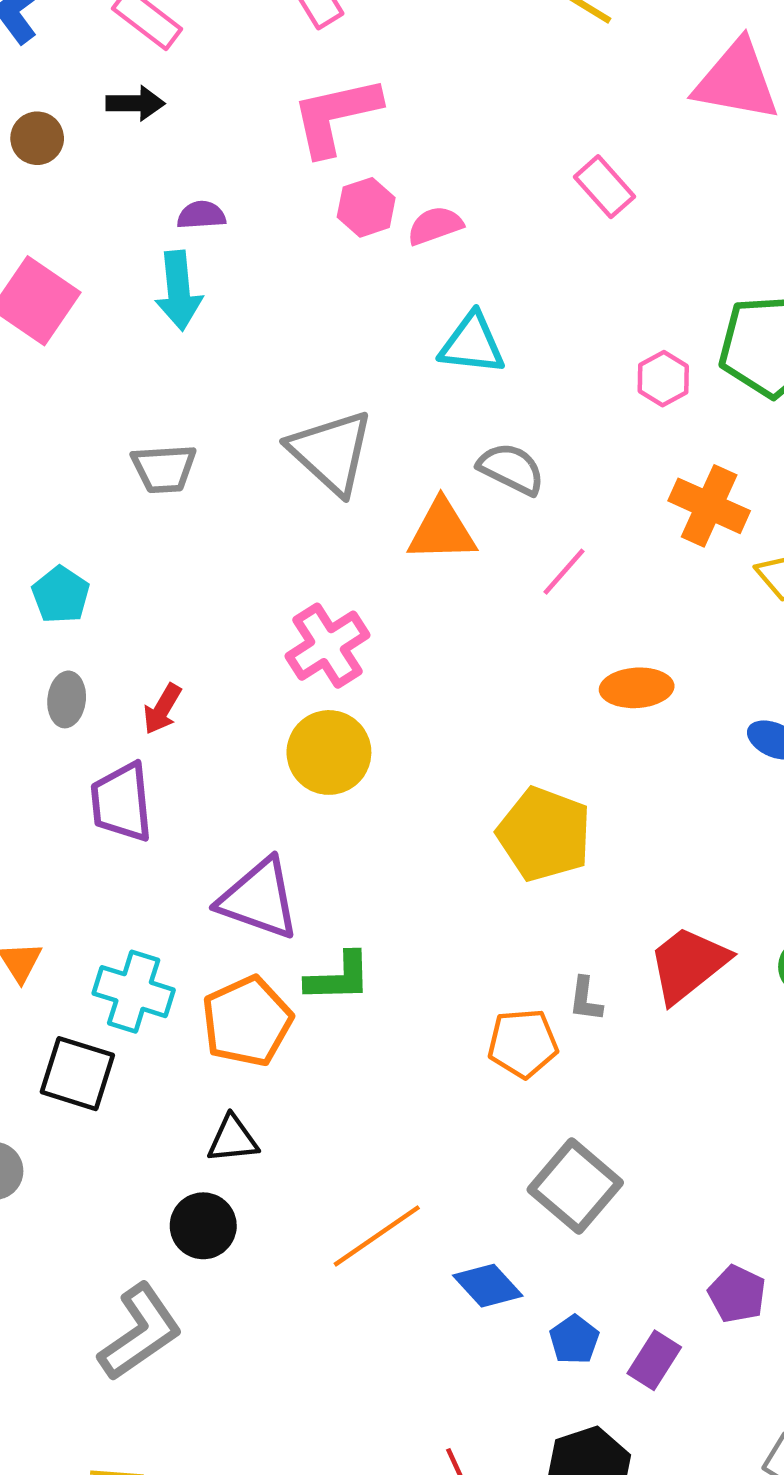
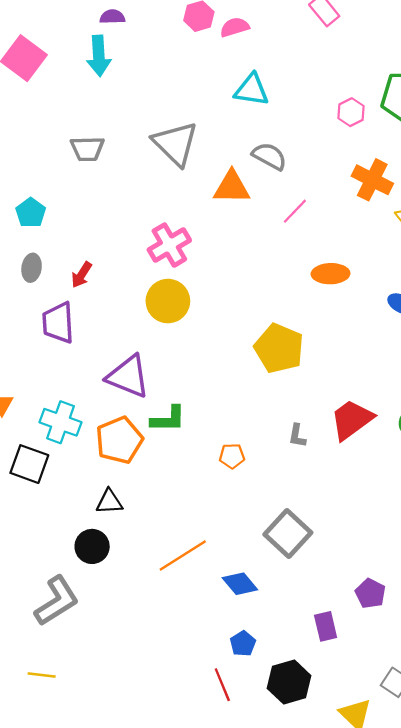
orange pentagon: (523, 1043) -> (232, 456), moved, size x0.7
blue pentagon: (574, 1340) -> (243, 644), moved
purple rectangle: (654, 1360) -> (326, 626), turned -48

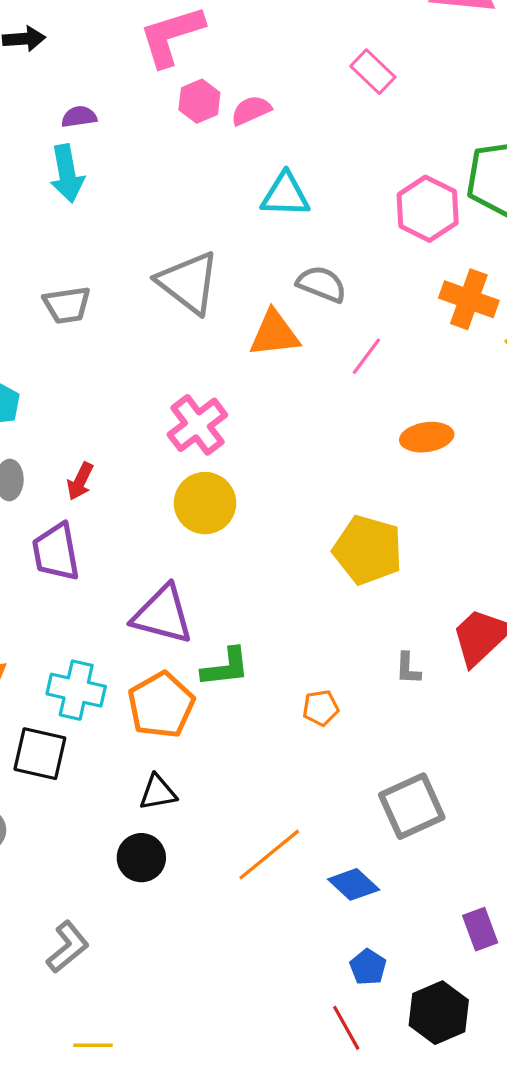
pink hexagon: (351, 112) -> (428, 209), size x1.6
gray square: (288, 533) -> (412, 806), turned 30
gray L-shape: (57, 601) -> (68, 947), moved, size x0.7

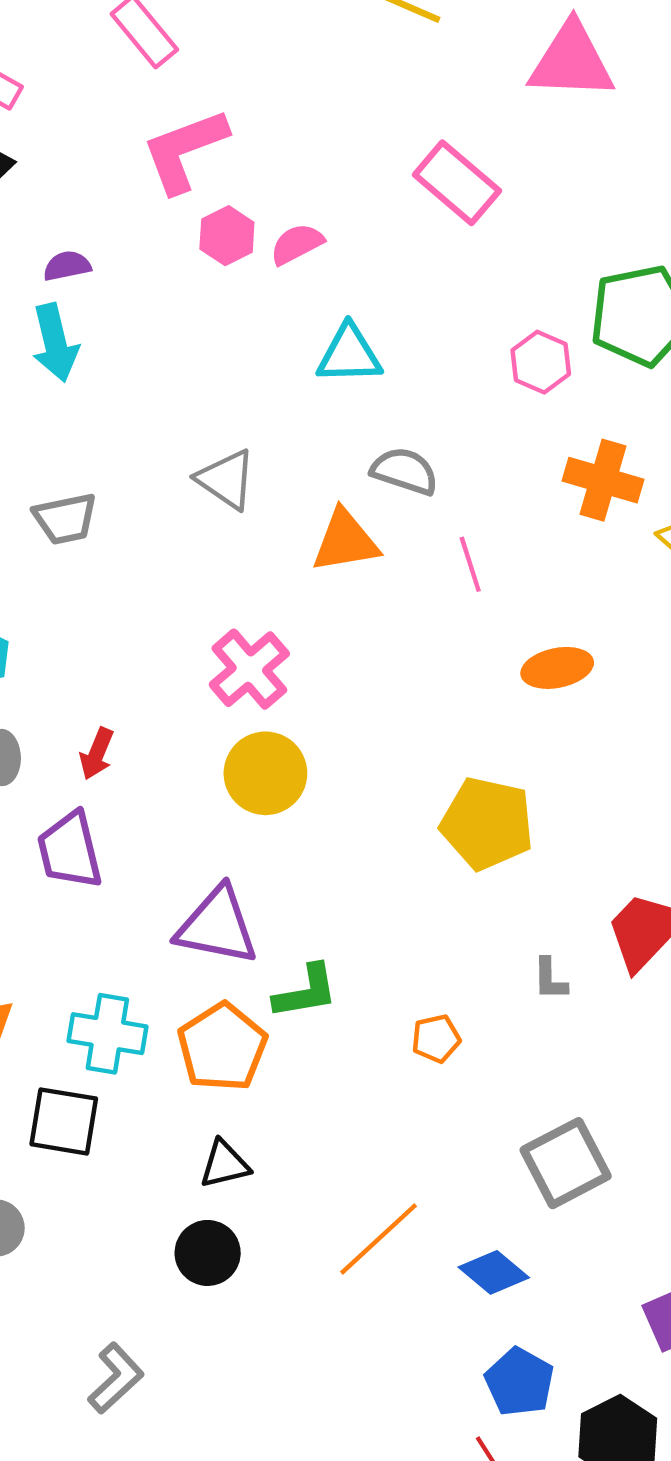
pink rectangle: (373, 72) -> (457, 183), size x1.4
pink hexagon: (428, 209) -> (541, 362), size x0.7
gray triangle: (188, 283) -> (226, 479), size x0.7
pink line: (366, 356) -> (470, 564), turned -51
blue pentagon: (368, 967) -> (519, 1382), size x1.4

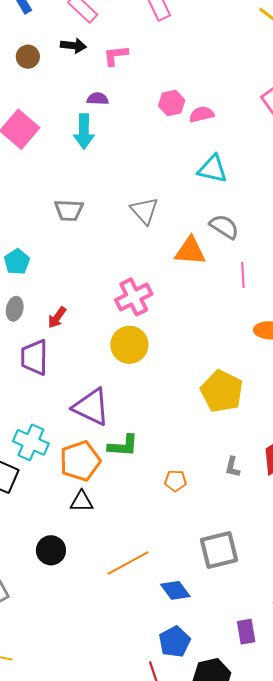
pink L-shape: (185, 150) -> (116, 55), moved, size x0.6
black triangle: (225, 1164) -> (82, 501), moved

